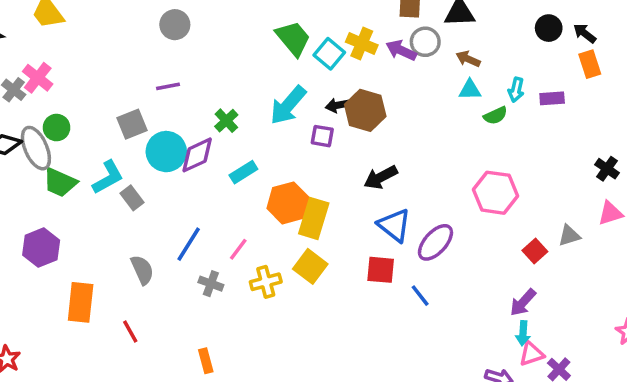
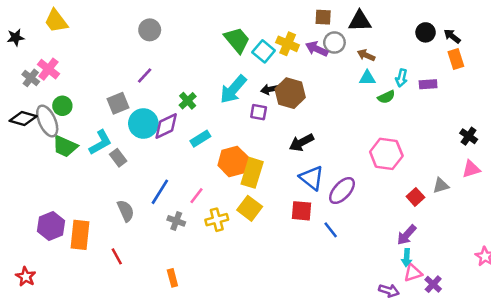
purple line: (168, 86) -> (145, 75), turned -36
purple hexagon: (41, 248) -> (51, 226), moved

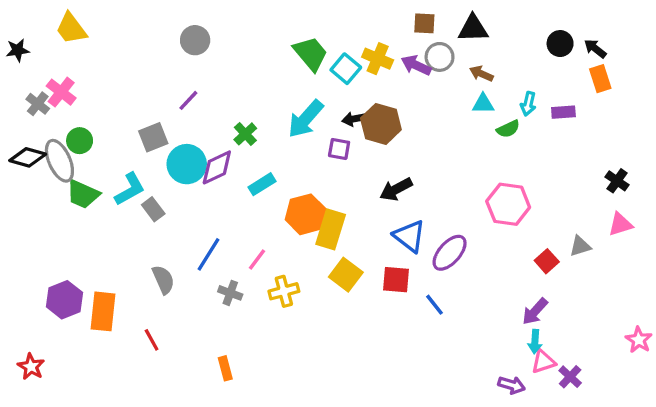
yellow square: (250, 208) -> (346, 275), moved

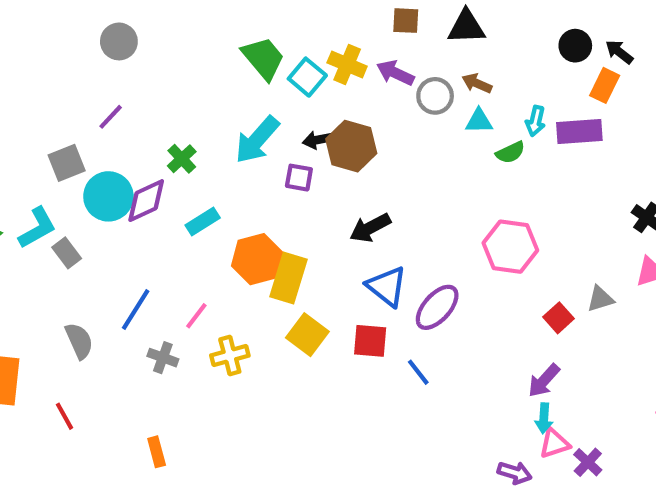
gray circle: (440, 57) -> (435, 96), moved
orange rectangle: (600, 79) -> (605, 85), moved, turned 44
purple rectangle: (563, 112) -> (579, 131), size x1.5

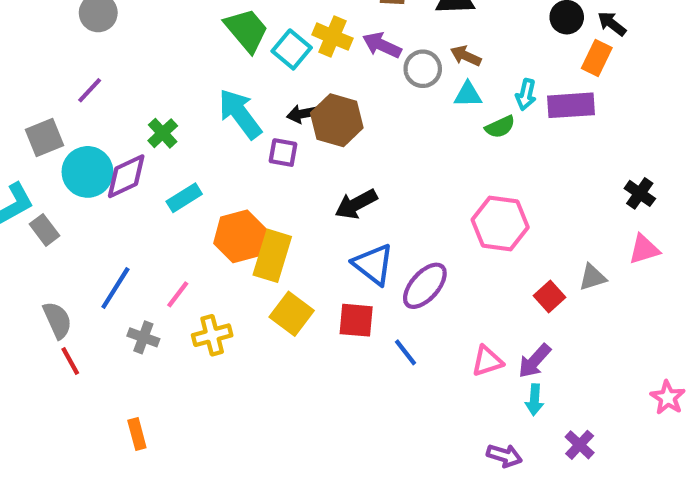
cyan arrow: (257, 140) -> (240, 114), turned 102
red line: (64, 416) -> (70, 361), moved
pink triangle: (554, 443) -> (487, 361), moved

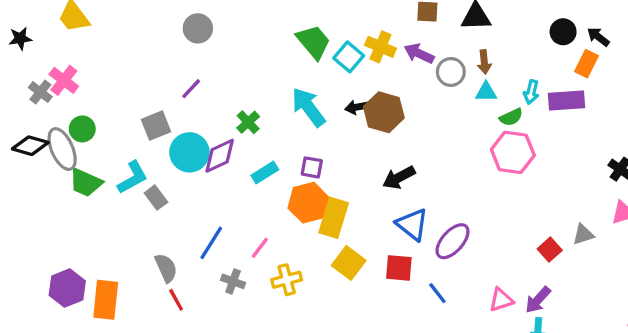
brown arrow: (466, 56) -> (484, 62), turned -120
purple square: (283, 153) -> (312, 167), moved
pink hexagon: (500, 223) -> (513, 152), moved

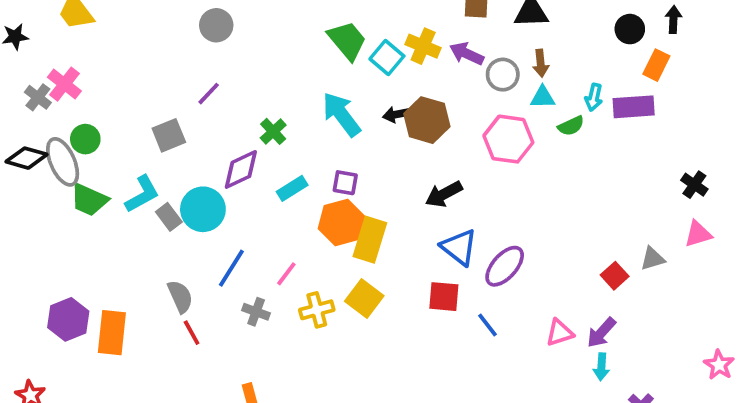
black arrow: (598, 37) -> (673, 20), moved, turned 55
cyan circle: (189, 152) -> (203, 209), moved
pink hexagon: (513, 152) -> (508, 139), moved
yellow square: (349, 263) -> (364, 298), moved

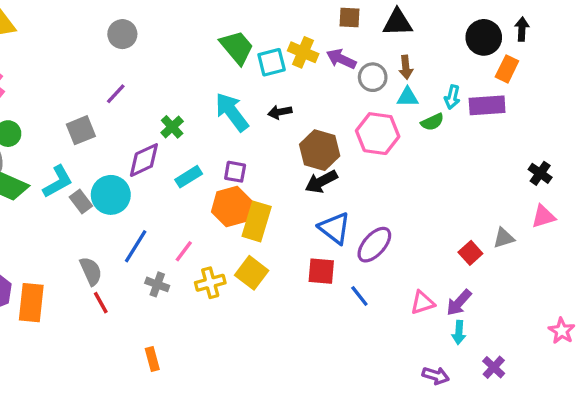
black circle: (630, 29) -> (484, 37), size x1.4
cyan square: (387, 58) -> (272, 62), turned 36
brown hexagon: (427, 120) -> (320, 150), moved

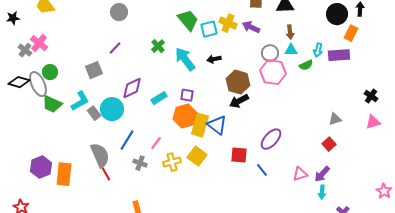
gray circle: (373, 77) -> (270, 53), moved
green cross: (172, 127) -> (158, 46), moved
blue triangle: (335, 228) -> (217, 125), moved
gray triangle: (504, 238) -> (335, 119), moved
gray semicircle: (91, 271) -> (100, 155), size x1.4

